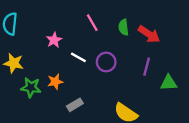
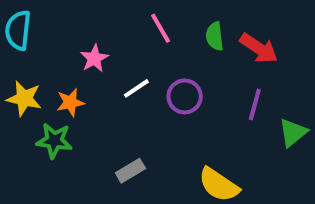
white line: (78, 57) -> (136, 88), turned -63
orange star: (55, 82) -> (70, 102), moved
green triangle: (169, 83) -> (293, 133), turned -36

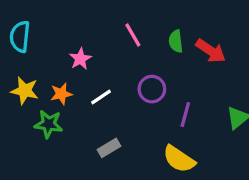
white line: (136, 88) -> (101, 97), moved
purple line: (255, 104) -> (185, 114), moved

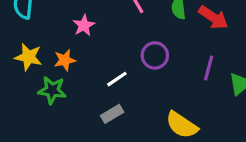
white line: (101, 97) -> (117, 79), moved
purple line: (185, 114) -> (209, 68), moved

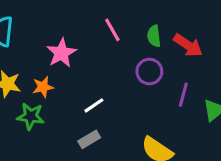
pink star: (84, 25) -> (61, 53), size x1.4
purple circle: (155, 55) -> (149, 72), moved

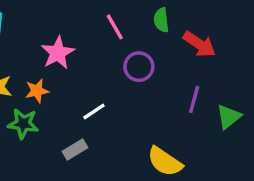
green semicircle: (154, 36) -> (161, 20), moved
purple circle: (149, 72) -> (139, 67), moved
gray rectangle: (89, 139) -> (75, 150), moved

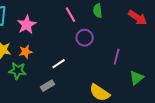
red arrow: (199, 44) -> (138, 18), moved
pink star: (58, 53) -> (27, 25), moved
green triangle: (229, 117) -> (137, 78), moved

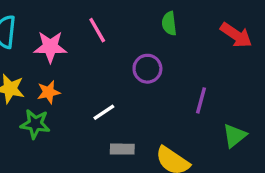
pink line: (71, 15) -> (97, 30), moved
pink star: (27, 25) -> (50, 47), turned 30
gray rectangle: (48, 86) -> (122, 149), moved, turned 32

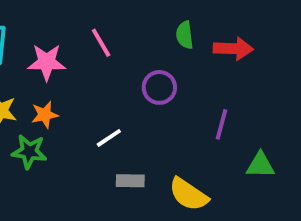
red arrow: (236, 35) -> (233, 49), moved, turned -32
green triangle: (235, 136) -> (260, 165), turned 40

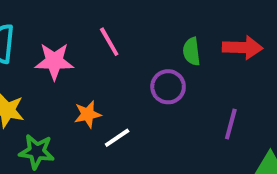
green semicircle: (185, 35) -> (192, 51), moved
orange star: (45, 115) -> (88, 114), moved

